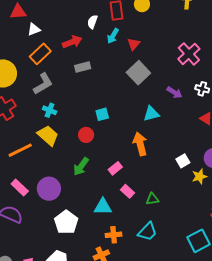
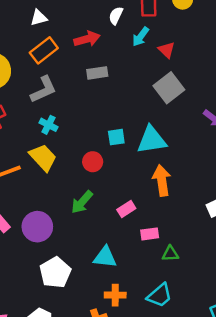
red triangle: (134, 44) -> (167, 50), turned -32
cyan triangle: (151, 114) -> (152, 140), moved, size x1.4
pink rectangle: (128, 191) -> (150, 234), moved, turned -56

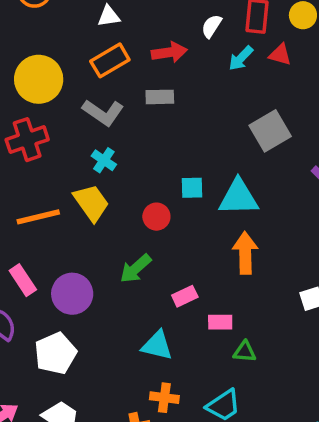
red triangle: (167, 50) -> (280, 55), moved, turned -36
gray rectangle: (97, 73) -> (160, 97), moved
gray L-shape: (44, 90) -> (103, 112), turned 52
pink rectangle: (126, 209) -> (185, 296), moved
white pentagon: (55, 272) -> (55, 353), moved

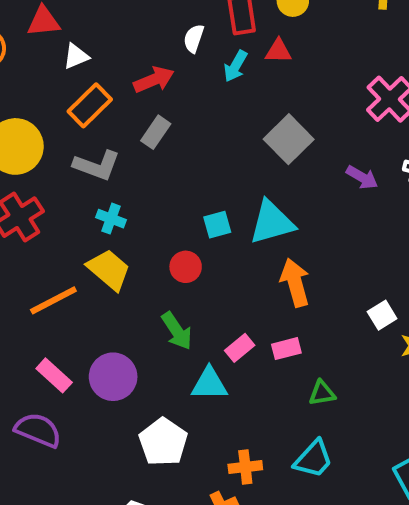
gray rectangle: (160, 97) -> (156, 132), turned -40
green arrow: (135, 269) -> (177, 331), turned -68
pink rectangle: (220, 322) -> (286, 349), moved
cyan triangle: (157, 345) -> (209, 384), moved
white pentagon: (55, 353) -> (163, 442), moved

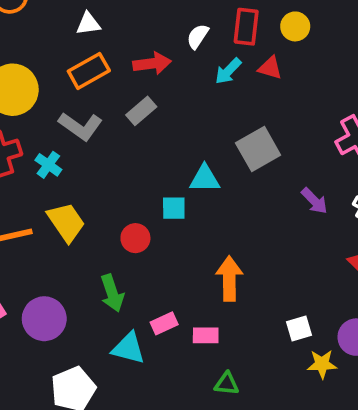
cyan cross: (111, 219) -> (48, 165), moved
cyan triangle: (272, 222) -> (205, 179), moved, size x0.7

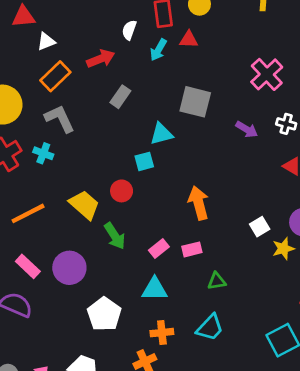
gray rectangle: (141, 111) -> (120, 97), moved
gray L-shape: (81, 126) -> (60, 119), turned -136
gray square: (258, 149) -> (195, 102), turned -32
yellow trapezoid: (66, 222) -> (84, 205), moved
cyan triangle: (128, 348) -> (155, 289), moved

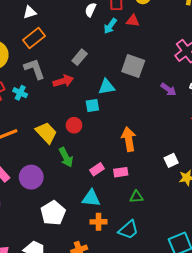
red arrow: (101, 59) -> (63, 81), moved
orange cross: (162, 333) -> (99, 222), moved

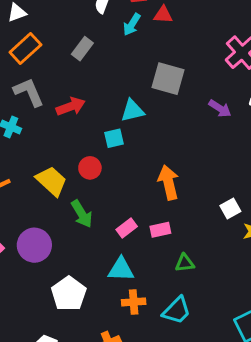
gray rectangle: (80, 57) -> (82, 49), moved

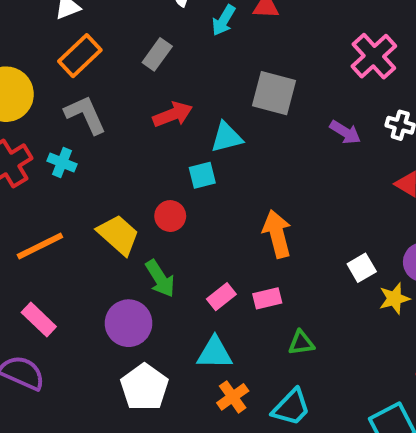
red arrow: (71, 106) -> (173, 114), moved
purple circle: (34, 245) -> (129, 323), moved
orange cross: (134, 302) -> (233, 397), turned -30

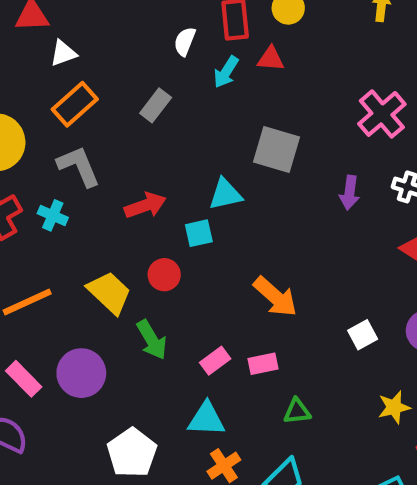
red arrow: (173, 114) -> (145, 205), moved
purple arrow: (345, 132) -> (350, 193), turned 64
orange arrow: (277, 234) -> (275, 297), turned 144
yellow star: (394, 299) -> (394, 407), moved
purple circle: (129, 323) -> (81, 373), moved

